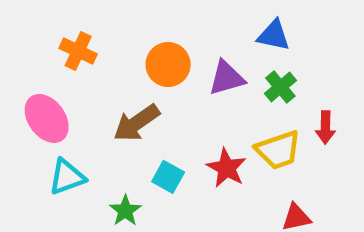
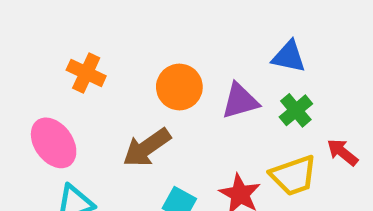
red arrow: (325, 127) -> (342, 152), turned 128

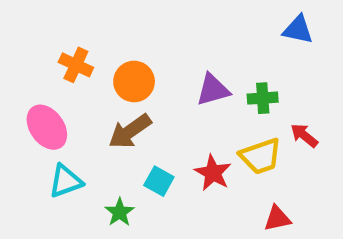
blue triangle: (289, 57) -> (298, 30), moved
orange circle: (179, 87) -> (134, 82), moved
green cross: (296, 110) -> (263, 98), turned 36

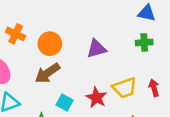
green cross: (263, 98) -> (144, 42), moved
red arrow: (304, 135) -> (154, 88), moved, turned 35

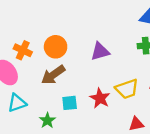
orange cross: (16, 34) -> (23, 50), moved
cyan square: (65, 103) -> (70, 103), turned -35

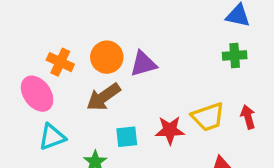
purple triangle: (100, 51) -> (143, 64), moved
red star: (100, 98) -> (170, 130), turned -30

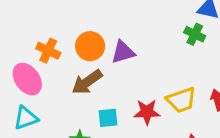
green cross: (235, 55) -> (195, 34), moved, turned 30
cyan triangle: (52, 137) -> (26, 118), moved

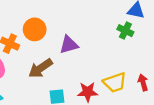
orange circle: (90, 46) -> (35, 29), moved

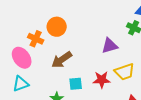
purple triangle: (69, 45) -> (110, 46), moved

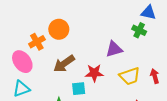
orange cross: (36, 39) -> (37, 42), turned 35
red star: (102, 80) -> (94, 73), moved

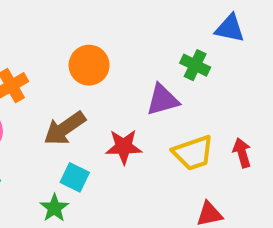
orange circle: (59, 29) -> (89, 65), moved
green cross: (139, 30) -> (195, 65), moved
cyan square: (79, 89) -> (75, 177), moved, turned 32

